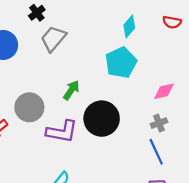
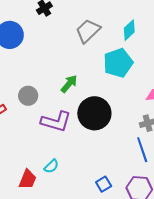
gray trapezoid: (53, 39) -> (88, 31), moved
gray circle: (29, 107) -> (28, 96), size x0.7

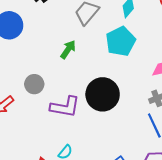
green arrow: (69, 84) -> (68, 49), moved

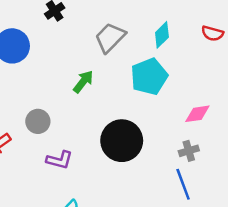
purple L-shape: (65, 107) -> (59, 160), moved, size x0.7

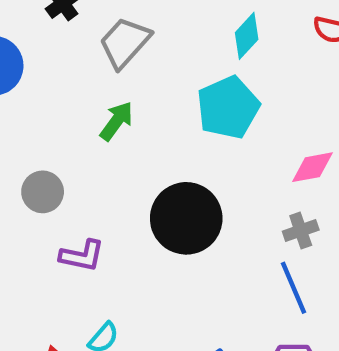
gray trapezoid: (110, 38) -> (125, 43), moved

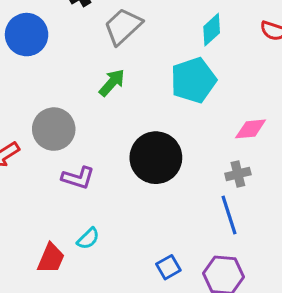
gray circle: (43, 192) -> (54, 129), size x1.4

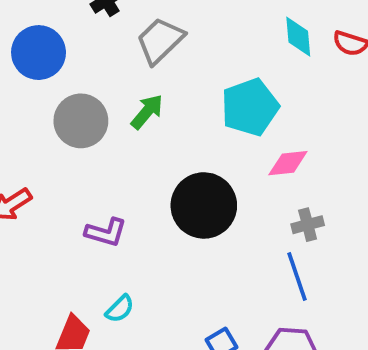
cyan diamond: (212, 30) -> (298, 37), moved, turned -52
gray circle: (54, 129) -> (81, 121), moved
pink diamond: (251, 129) -> (288, 163), moved

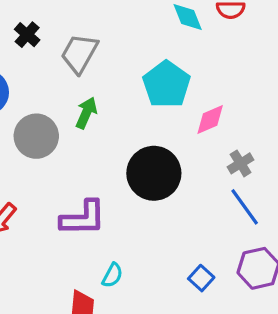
purple L-shape: (106, 232) -> (83, 218), size x1.4

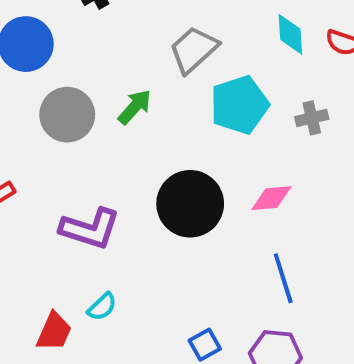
gray trapezoid: (79, 54) -> (194, 50), moved
pink diamond: (210, 120) -> (271, 198), moved
gray cross: (241, 163) -> (312, 118), moved

